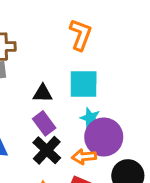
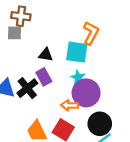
orange L-shape: (81, 35) -> (91, 33), moved
black cross: (47, 150) -> (27, 88), moved

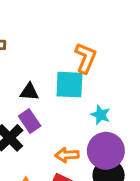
cyan star: (78, 78) -> (101, 115), moved
purple circle: (86, 93) -> (106, 151), moved

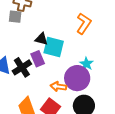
cyan square: (69, 85) -> (54, 47), moved
purple circle: (106, 151) -> (77, 78), moved

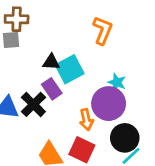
cyan square: (54, 47) -> (70, 69), turned -30
orange arrow: (58, 87) -> (86, 120), turned -98

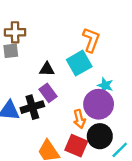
cyan square: (70, 69) -> (79, 63), moved
black cross: (33, 104) -> (32, 107), turned 30
black circle: (125, 138) -> (100, 136), moved

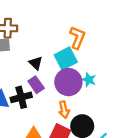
black triangle: (47, 69) -> (36, 63), turned 40
purple circle: (99, 104) -> (68, 82), moved

